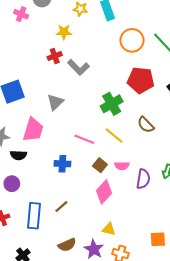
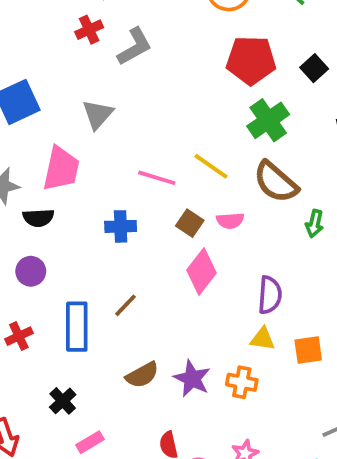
gray L-shape: (78, 67) -> (135, 47), turned -70
green cross: (112, 104) -> (268, 120), moved
brown semicircle: (146, 125) -> (276, 182), moved, size x1.4
purple semicircle: (143, 179) -> (270, 295), moved
yellow triangle: (109, 229) -> (262, 339), moved

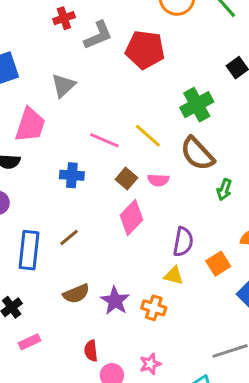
red pentagon: (251, 60) -> (145, 50), moved
orange square: (308, 350) -> (218, 264), moved, turned -30

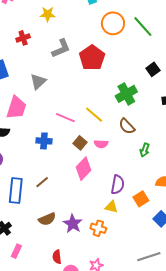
red cross: (64, 18) -> (23, 38), moved
red pentagon: (145, 50) -> (92, 58), turned 30
brown semicircle: (197, 154) -> (127, 126), size x0.7
pink rectangle: (30, 342) -> (16, 251), turned -40

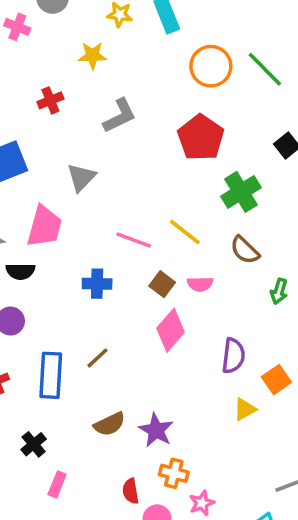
red pentagon: (92, 58) -> (201, 138), moved
yellow triangle: (111, 207) -> (245, 409), moved, turned -40
orange cross: (98, 228) -> (174, 473), moved

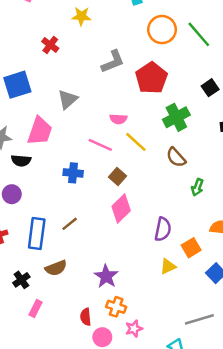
red cross: (50, 100) -> (50, 45), turned -35
gray L-shape: (120, 116) -> (113, 62), moved
pink semicircle: (200, 284) -> (118, 119), moved
brown semicircle: (110, 424) -> (56, 268), moved

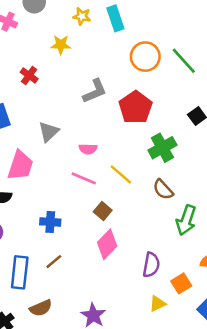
pink semicircle: (118, 119) -> (88, 149), moved
blue cross: (73, 173) -> (50, 222), moved
green arrow: (197, 187) -> (186, 220), size x1.6

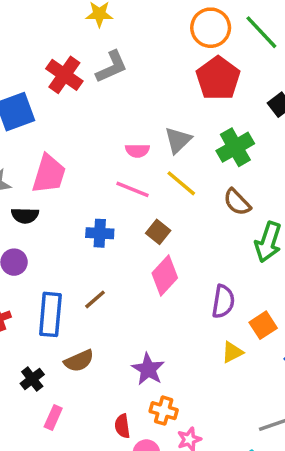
red cross: (29, 75) -> (64, 75), moved, size x1.5
gray L-shape: (95, 91) -> (112, 67), moved
red pentagon: (136, 107) -> (218, 78), moved
gray triangle: (49, 132) -> (178, 140), moved
blue cross: (50, 222) -> (100, 233), moved

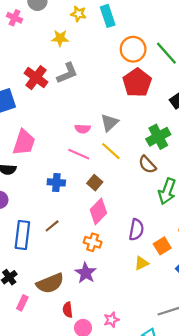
green cross: (235, 147) -> (158, 137), moved
brown semicircle: (79, 361) -> (50, 283), moved, size x1.4
orange cross: (164, 411) -> (93, 242), moved

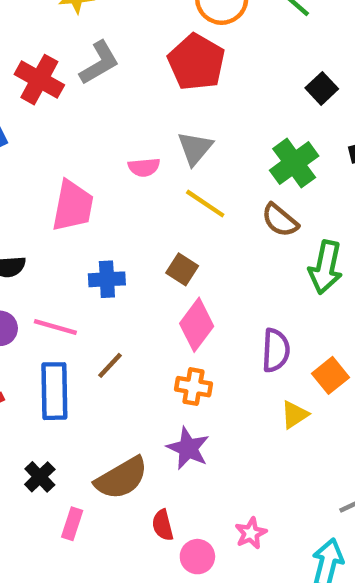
red pentagon: (137, 83) -> (196, 62), moved
pink trapezoid: (24, 142) -> (73, 206), moved
pink line: (79, 154) -> (55, 327), moved

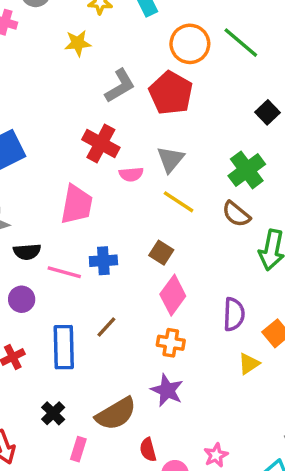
gray L-shape: (99, 63) -> (120, 86), moved
red cross: (39, 80) -> (101, 143), moved
pink line: (55, 327) -> (64, 272), moved

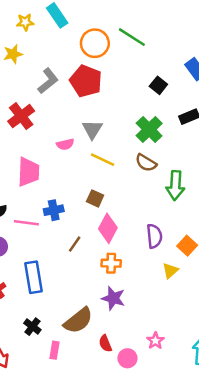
red cross: (101, 143) -> (21, 116), moved, turned 32
brown line: (106, 327) -> (75, 244), moved

